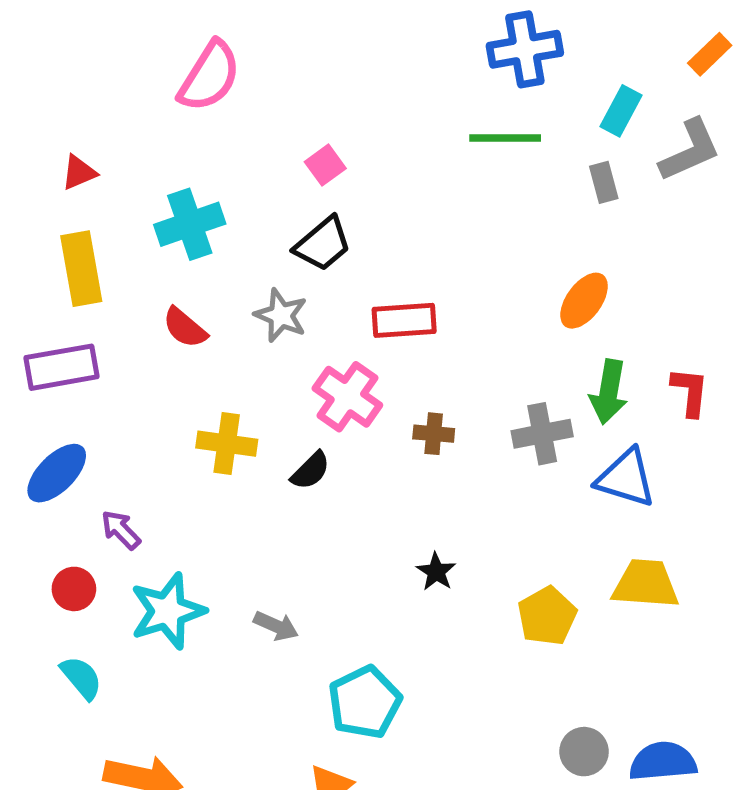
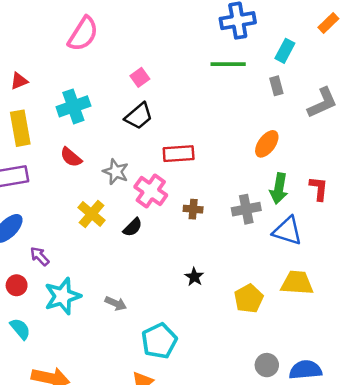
gray L-shape: (690, 150) -> (322, 103), moved
gray star: (281, 315) -> (116, 172), moved
yellow cross: (227, 444) -> (92, 214), turned 32

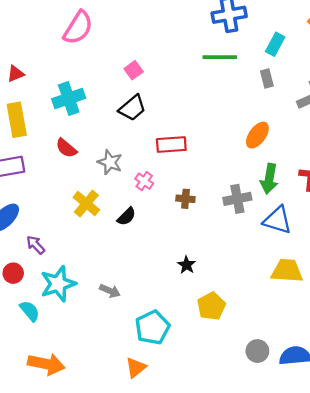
pink cross: (151, 191) -> (144, 181), size x0.6
yellow pentagon: (249, 299) -> (211, 306), moved
cyan semicircle: (20, 329) -> (30, 311), moved

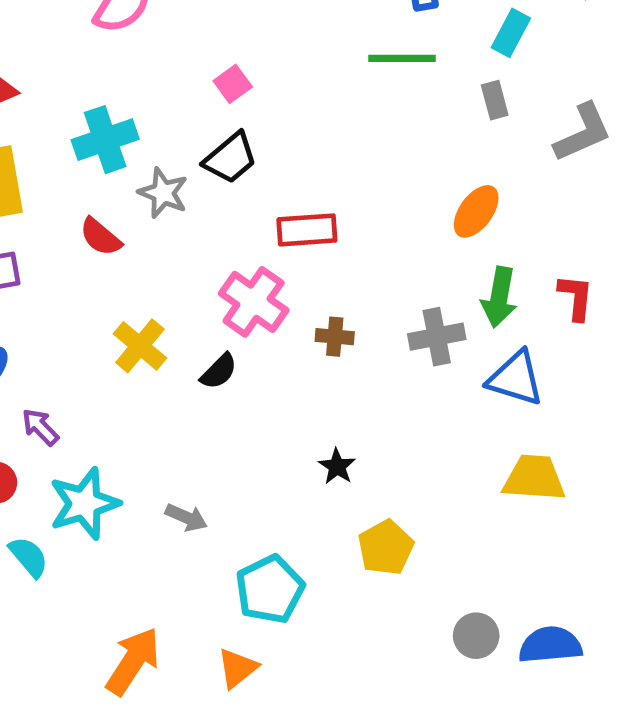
gray star: (110, 162) -> (163, 193), moved
pink cross: (144, 181) -> (254, 302), size x1.8
orange arrow: (46, 364) -> (133, 661), moved, turned -69

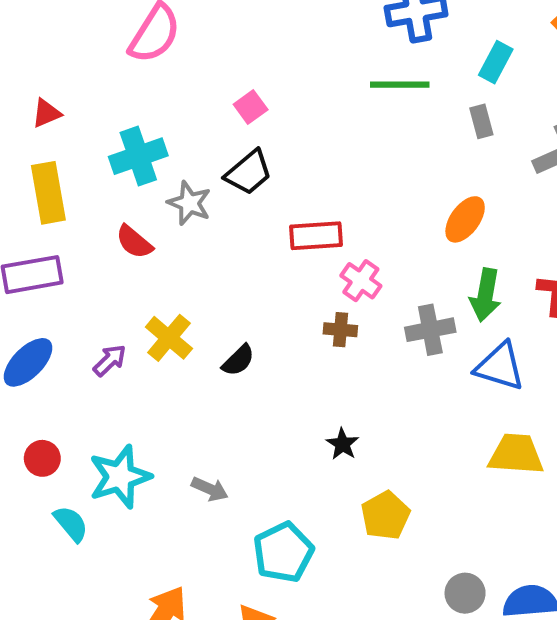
pink cross: (254, 302) -> (361, 281), moved, size x0.7
purple arrow: (40, 427) -> (110, 360), moved, turned 90

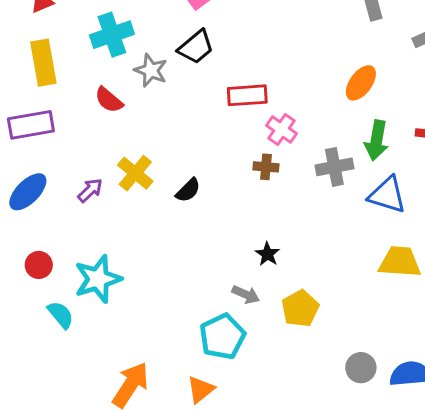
gray arrow: (210, 489) -> (246, 295), moved

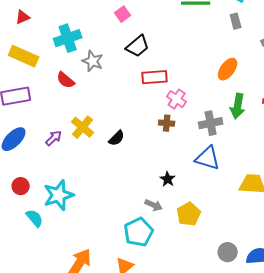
black trapezoid: (196, 47) -> (138, 46), moved
yellow rectangle: (43, 63) -> (24, 56), turned -56
blue triangle: (387, 195) -> (208, 158), moved

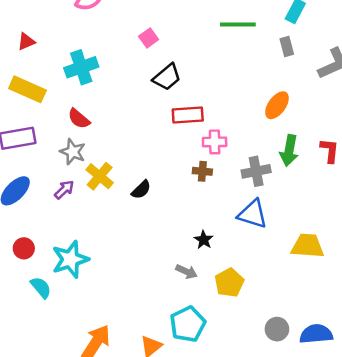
gray star: (93, 61) -> (73, 152), moved
pink cross: (177, 99) -> (215, 142), turned -36
cyan pentagon: (139, 232) -> (188, 324), moved

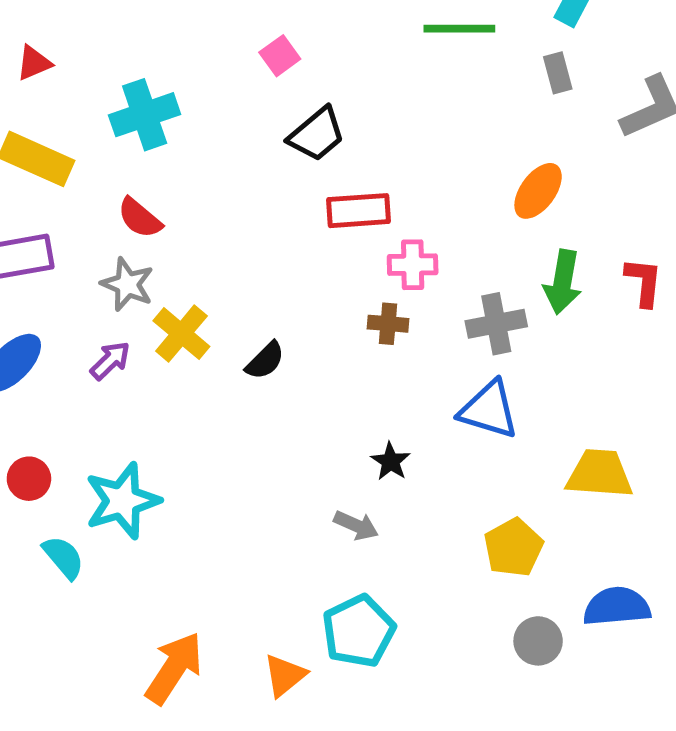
yellow pentagon: (229, 283) -> (513, 548), moved
blue semicircle: (316, 334) -> (617, 607), moved

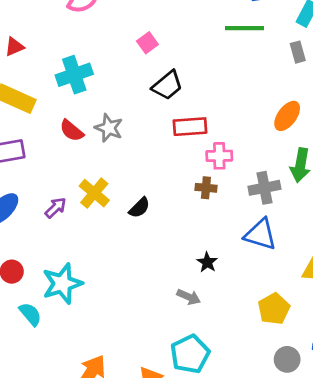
gray star: (127, 284) -> (109, 128), moved

